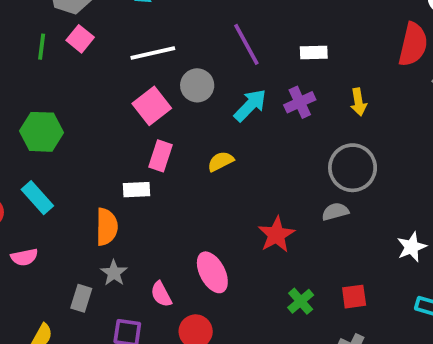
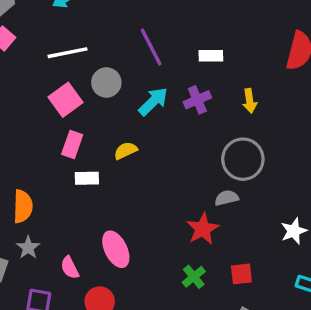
white rectangle: (137, 190) -> (87, 178), moved
red star: (276, 235) -> (203, 229), moved

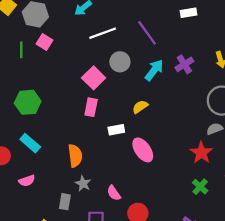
white line: (68, 53) -> (103, 33), moved
white rectangle: (211, 56) -> (189, 13), moved
pink rectangle: (72, 144) -> (91, 107), moved
pink ellipse: (116, 249) -> (143, 150), moved

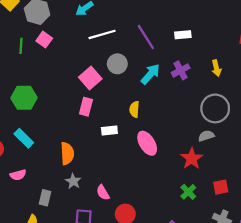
white rectangle: (189, 13) -> (183, 35), moved
yellow semicircle: (140, 107) -> (134, 109), turned -56
pink ellipse: (143, 150) -> (147, 143), moved
gray rectangle: (65, 202) -> (45, 198), moved

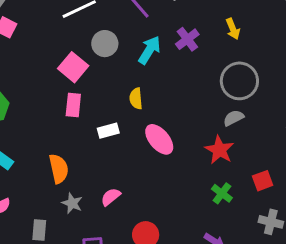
pink semicircle: (103, 193) -> (111, 197), moved, turned 91

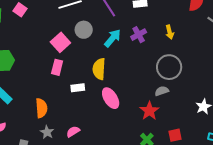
yellow semicircle: (136, 99) -> (99, 69), size x1.5

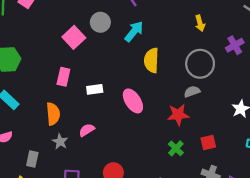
purple cross: (139, 35) -> (235, 45), moved
pink rectangle: (57, 67) -> (63, 77), moved
yellow semicircle: (99, 69) -> (151, 60), moved
red star: (149, 111) -> (178, 115), turned 30
pink semicircle: (73, 132) -> (87, 130), moved

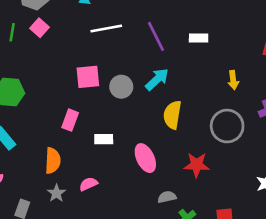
gray circle: (100, 22) -> (121, 87), moved
pink square: (74, 37) -> (88, 77), turned 30
gray semicircle: (192, 92) -> (167, 197), moved
red star: (178, 115) -> (197, 165), moved

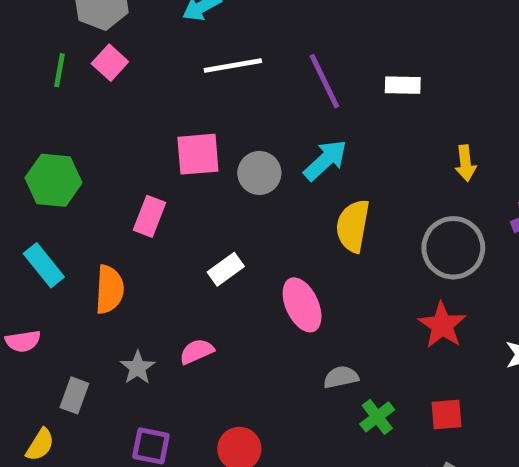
pink rectangle: (70, 120) -> (150, 216), moved
white rectangle: (104, 139) -> (226, 269), turned -36
orange semicircle: (53, 161) -> (109, 289), moved
red star: (197, 165) -> (442, 325), moved, turned 30

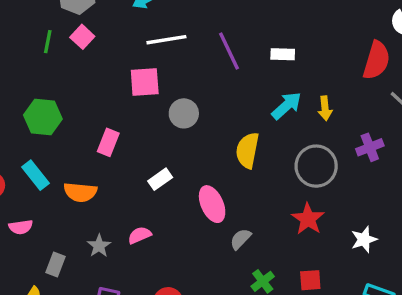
pink square: (198, 154) -> (145, 82), moved
cyan arrow: (325, 160) -> (287, 106), moved
orange semicircle: (109, 289) -> (80, 192), turned 92
gray semicircle: (341, 377) -> (241, 239), moved, turned -35

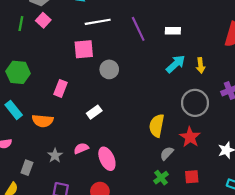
yellow semicircle: (247, 150) -> (157, 126), moved
pink ellipse: (212, 204) -> (107, 159), moved
gray semicircle: (241, 239) -> (167, 153), moved

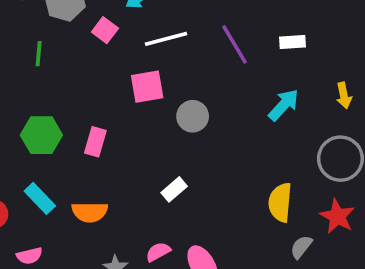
pink square: (43, 20) -> (105, 30), moved
cyan arrow: (176, 64) -> (284, 105), moved
pink rectangle: (60, 88) -> (95, 142), moved

